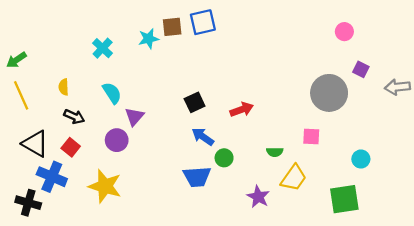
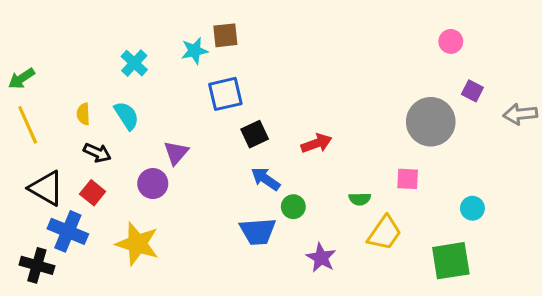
blue square: (203, 22) -> (225, 94), moved
cyan semicircle: (112, 93) -> (127, 116), moved
purple star: (258, 197) -> (321, 258), moved

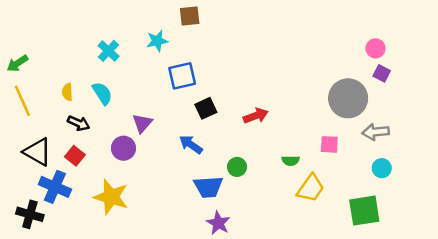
brown square: (225, 35) -> (190, 16), moved
pink circle: (451, 41) -> (375, 48), moved
gray arrow: (520, 114) -> (375, 132), moved
blue arrow: (266, 179) -> (191, 144), moved
purple star: (321, 258) -> (218, 223), moved

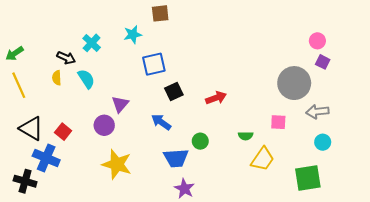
black arrow: (79, 123) -> (66, 58), moved
yellow star: (111, 197) -> (117, 164), moved

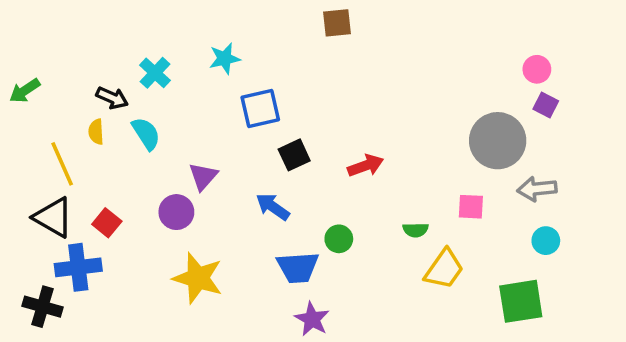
brown square: (160, 13) -> (337, 23), moved
yellow line: (19, 85) -> (62, 164), moved
blue cross: (46, 158) -> (78, 267), turned -30

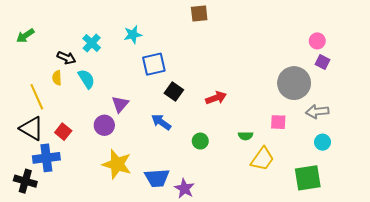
green arrow: (25, 91) -> (25, 36), moved
black square: (294, 155) -> (174, 92), turned -30
blue trapezoid: (298, 267) -> (157, 178), moved

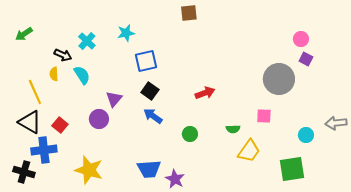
black square: (174, 92) -> (150, 91), moved
gray arrow: (317, 112) -> (336, 123), moved
yellow star: (117, 164) -> (89, 170), moved

